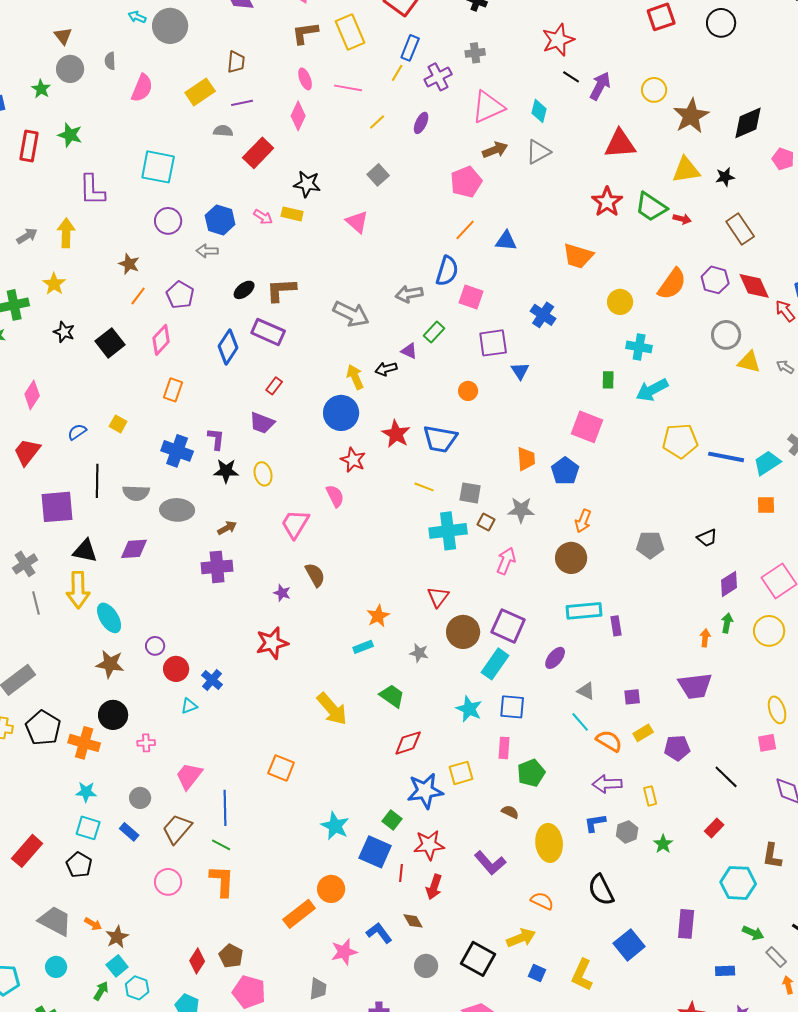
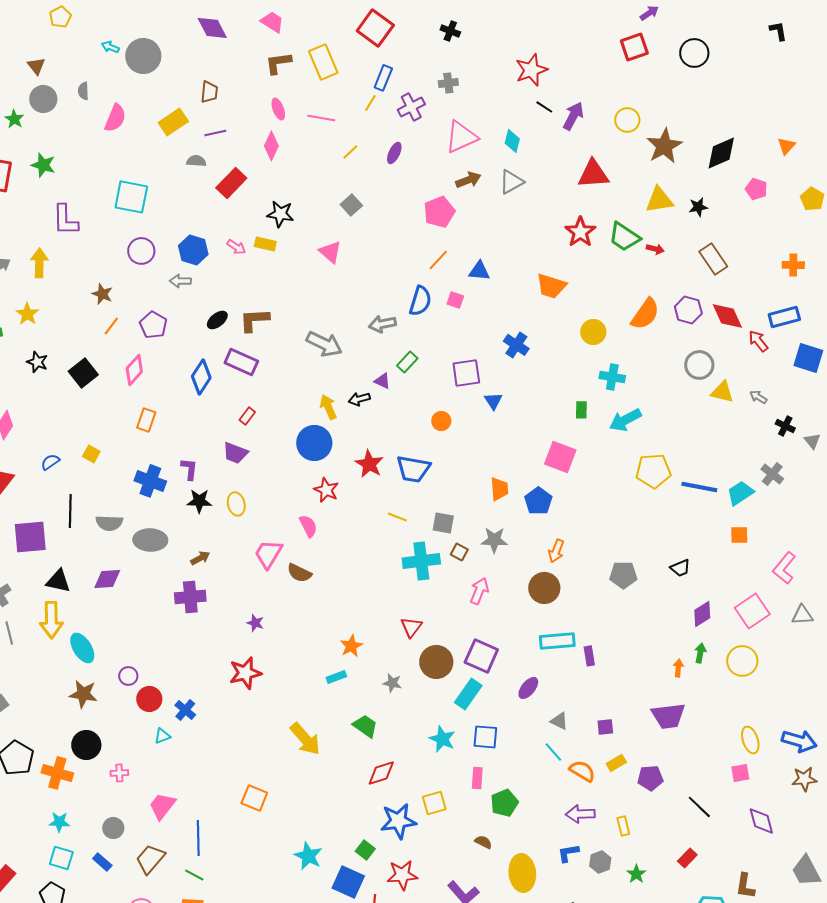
pink square: (471, 297) -> (455, 300), moved, size x0.7
brown semicircle: (315, 575) -> (299, 573), moved, turned 145

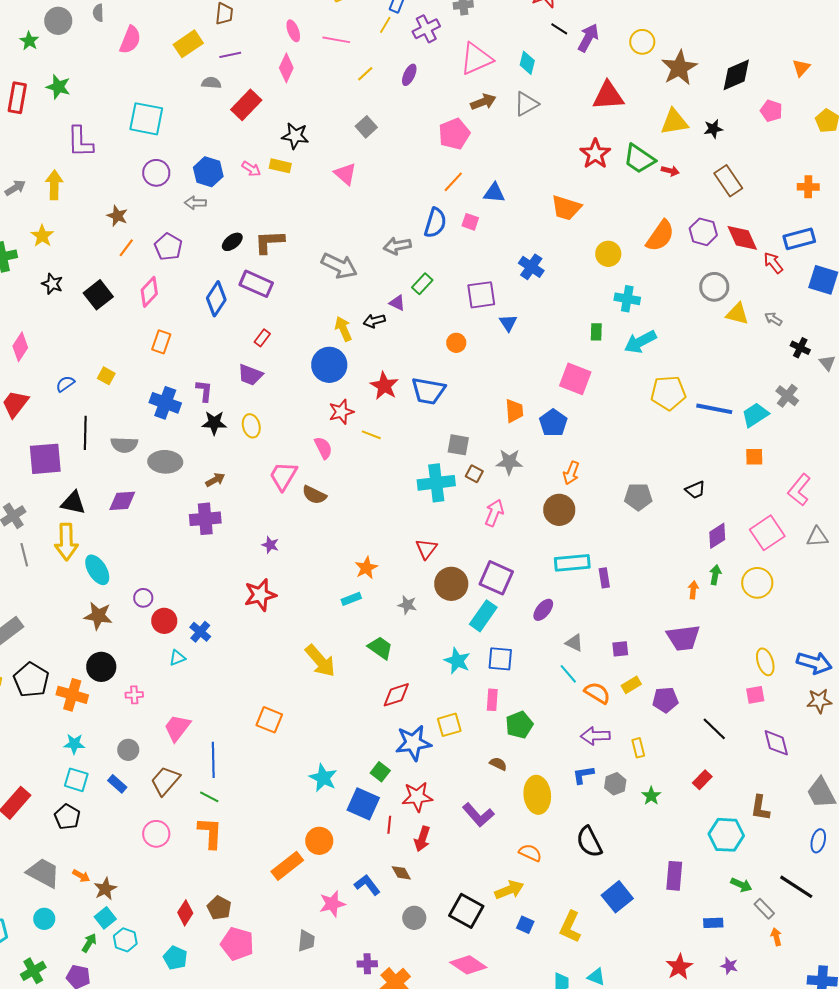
red star: (326, 490) -> (341, 412), turned 30
yellow line: (397, 517) -> (371, 435), moved

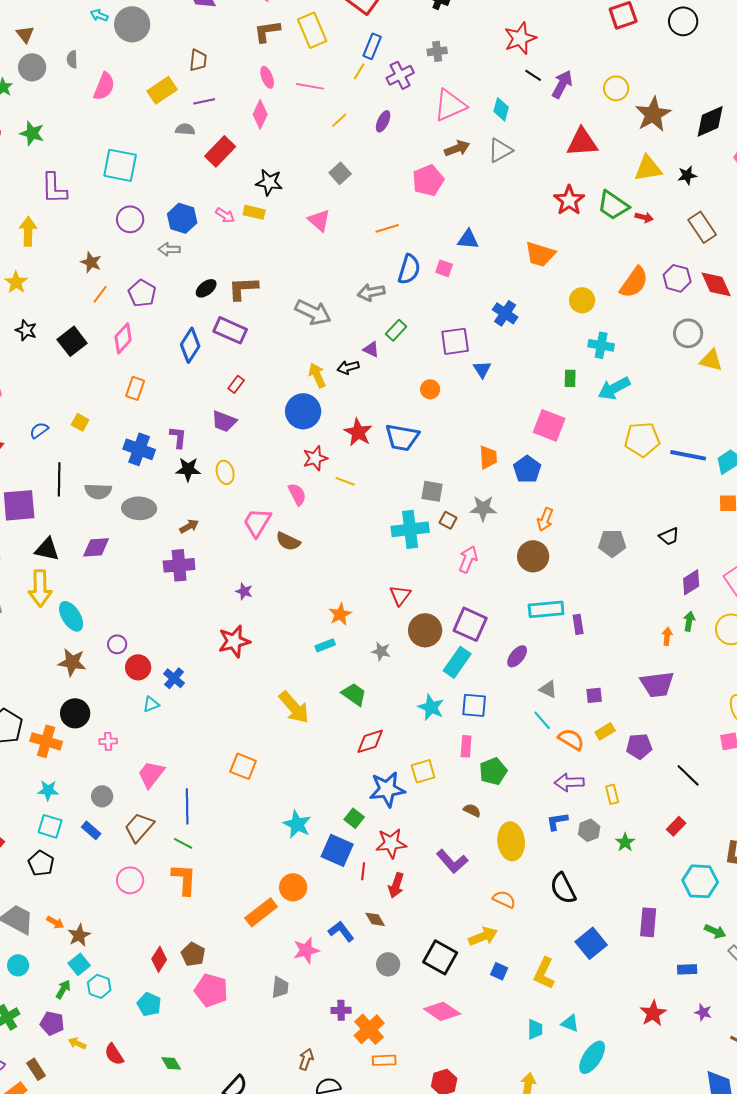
orange line: (453, 182) -> (387, 228), moved, turned 30

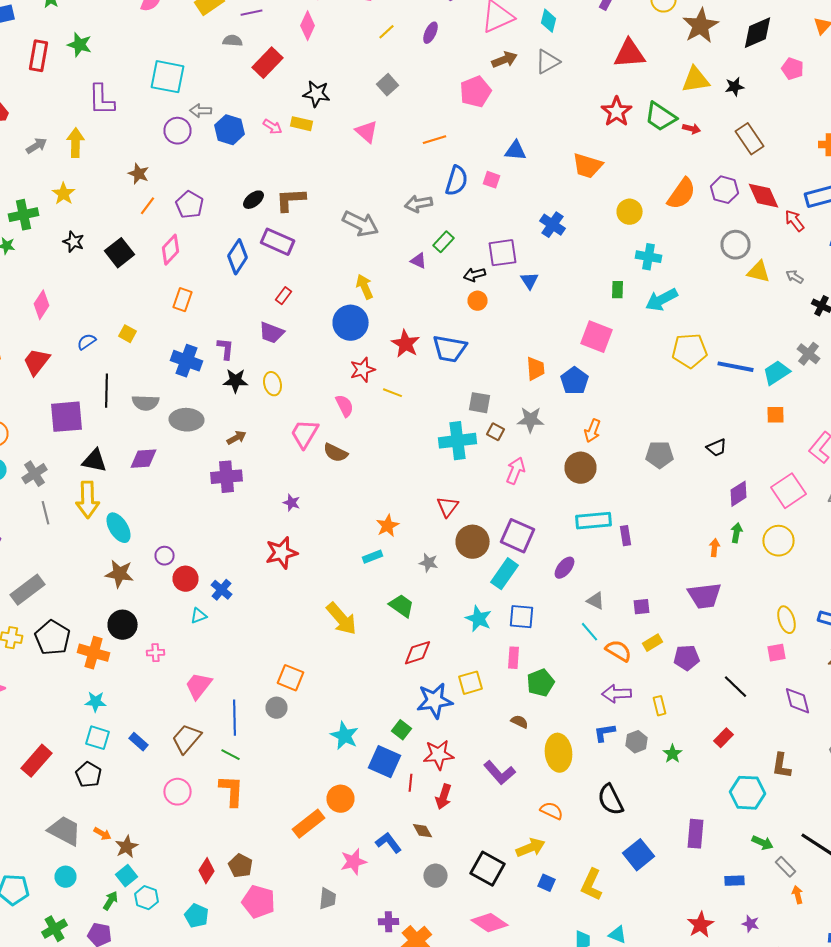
gray arrow: (169, 249) -> (200, 111), moved
black arrow: (348, 367) -> (474, 275), moved
gray circle: (102, 796) -> (276, 708), moved

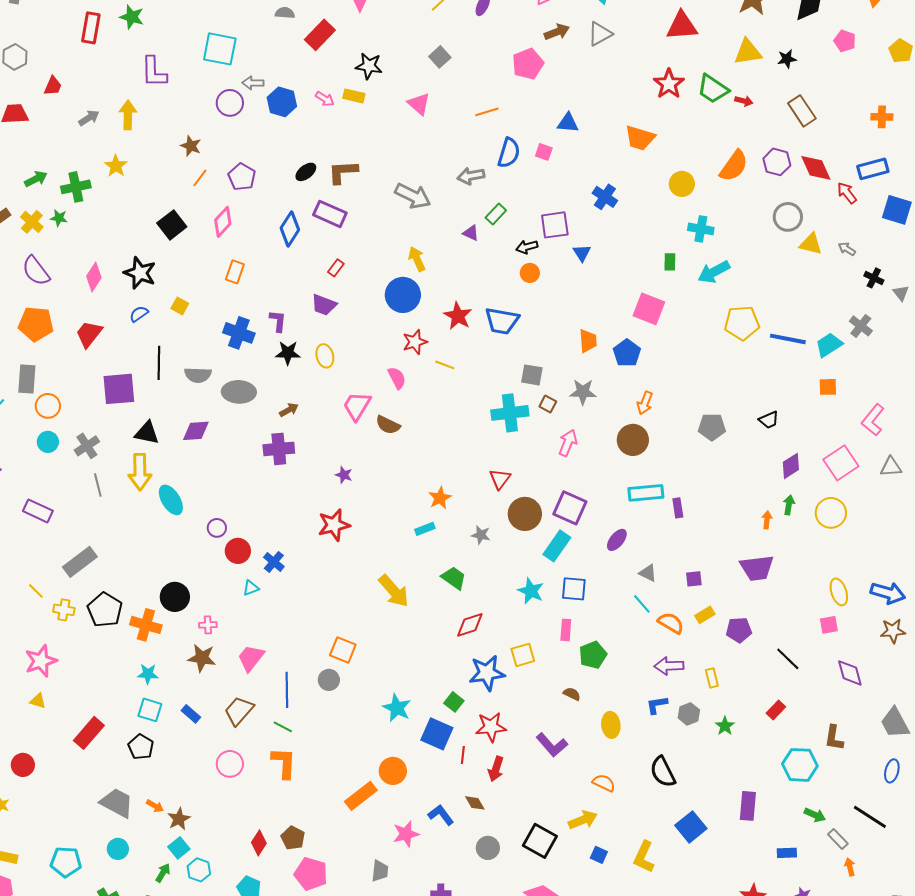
black star: (74, 242) -> (140, 273), moved, size x1.5
brown star: (120, 574) -> (202, 658), moved
yellow ellipse: (558, 753) -> (611, 725), size x0.7

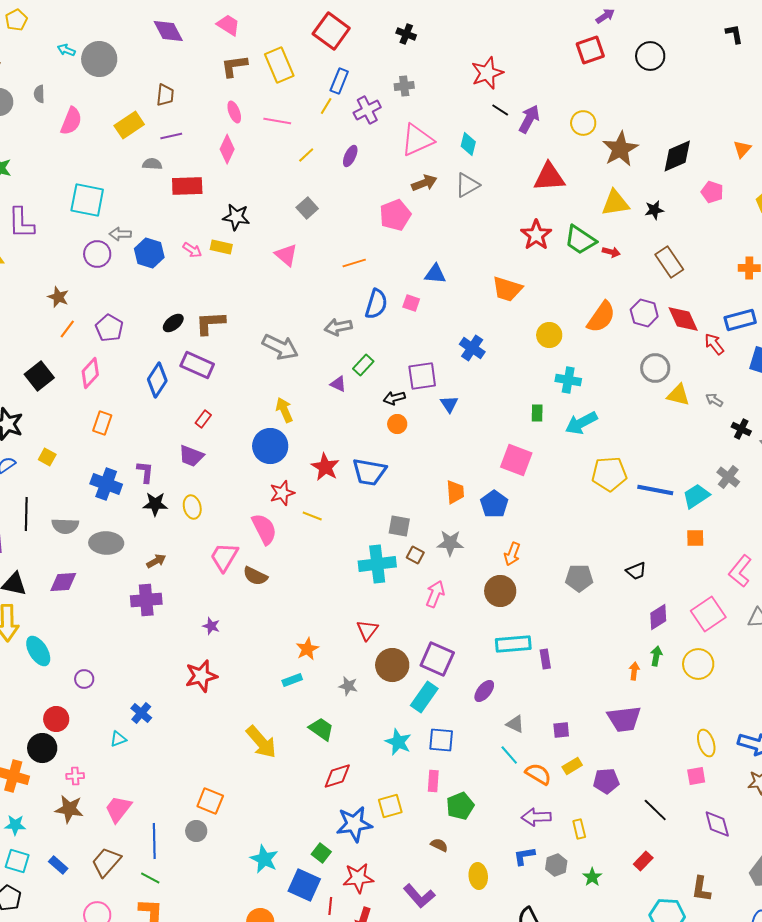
red rectangle: (320, 35) -> (187, 186), turned 44
pink semicircle: (397, 378) -> (264, 529), size x1.4
red circle: (238, 551) -> (56, 719), moved

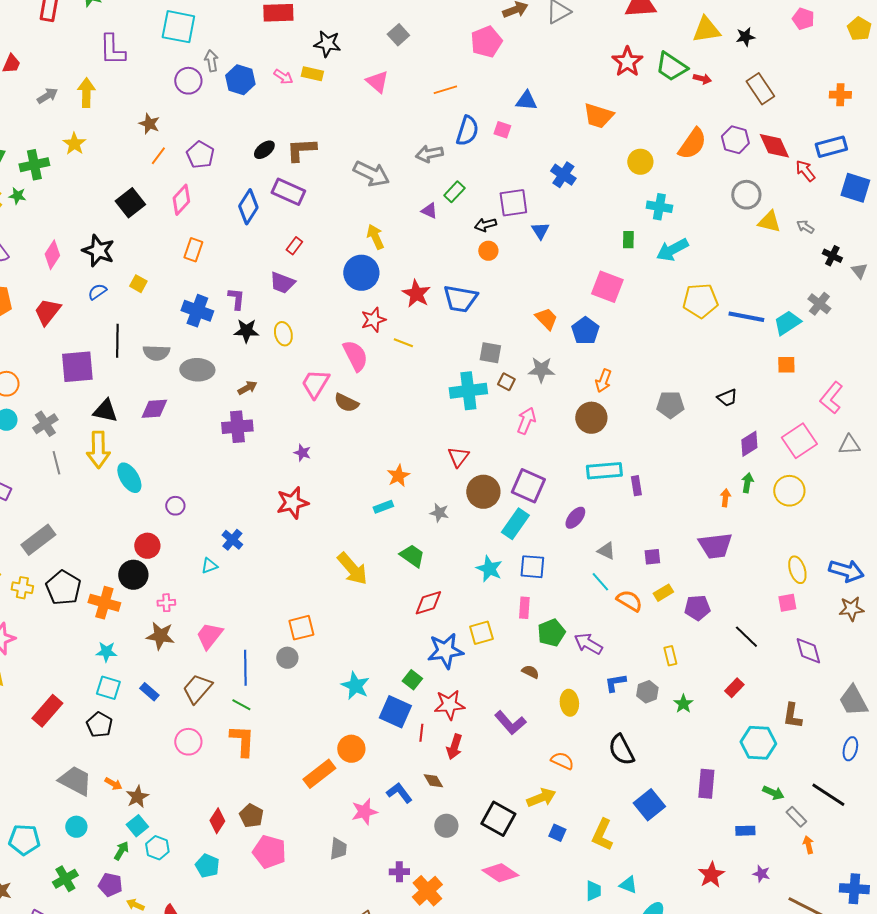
gray arrow: (120, 234) -> (211, 61), turned 80
orange trapezoid: (455, 492) -> (546, 319), turned -40
orange square: (210, 801) -> (301, 628), turned -36
purple arrow: (536, 817) -> (588, 644), moved, turned 32

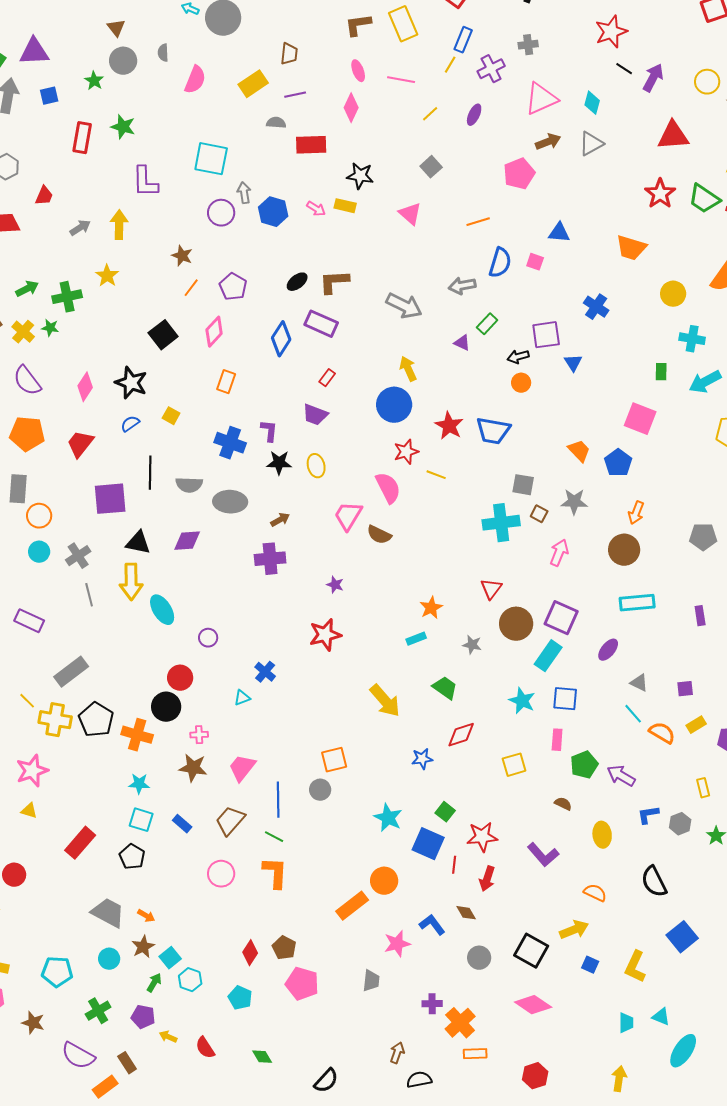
purple rectangle: (636, 486) -> (700, 616), moved
yellow cross: (22, 588) -> (55, 720), size x1.5
blue star: (445, 651) -> (422, 759), moved, size x0.6
brown star: (137, 797) -> (143, 947), moved

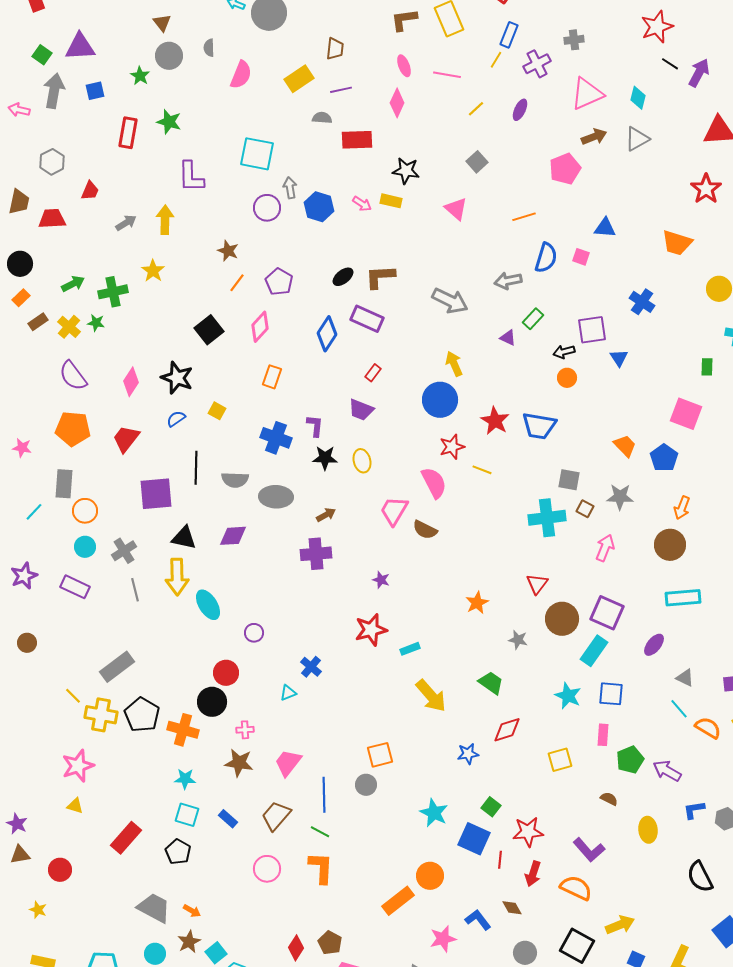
purple rectangle: (29, 621) -> (75, 587), moved
cyan rectangle: (416, 639) -> (410, 649), moved
orange semicircle: (595, 893) -> (576, 888), moved, size x1.4

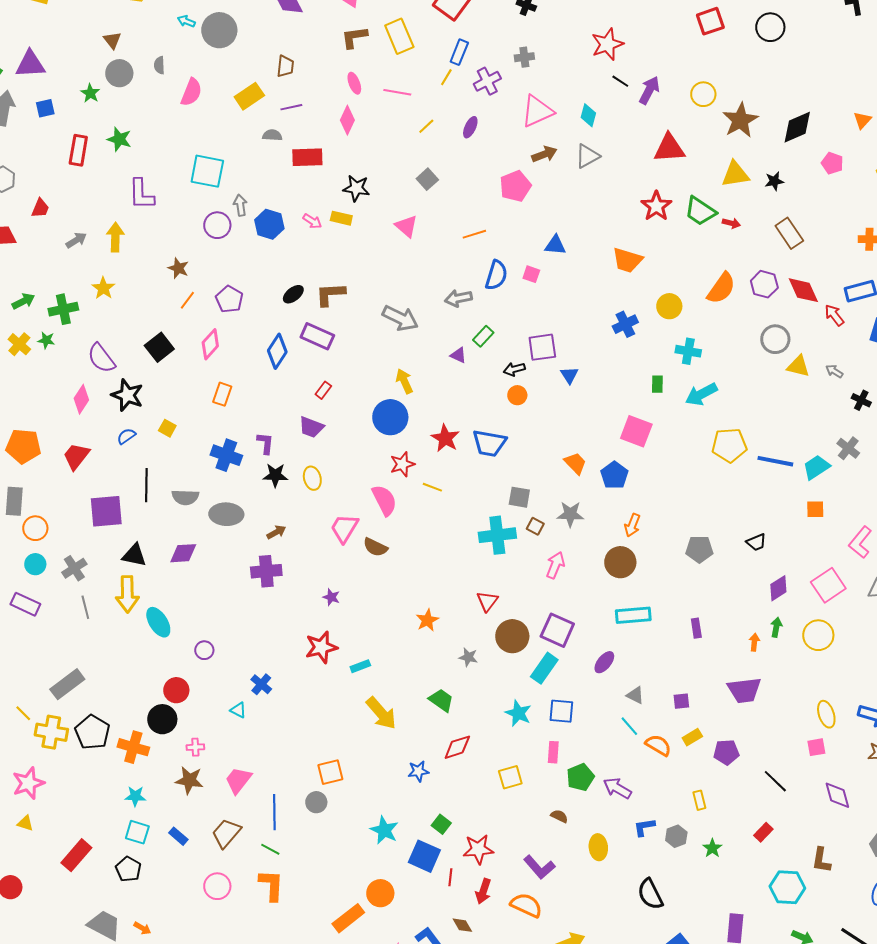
blue cross: (642, 302) -> (625, 324), moved, turned 30
purple semicircle: (73, 376) -> (101, 358), moved
cyan triangle: (288, 693) -> (238, 710), turned 48

